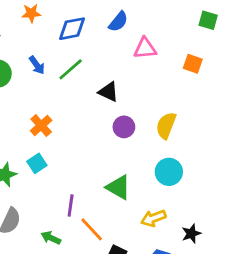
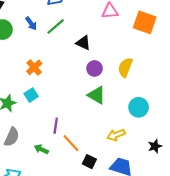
orange square: (193, 64) -> (145, 22), size x1.6
cyan circle: (169, 172) -> (139, 107), moved
green triangle: (118, 187) -> (97, 95), moved
black star: (191, 234) -> (155, 146), moved

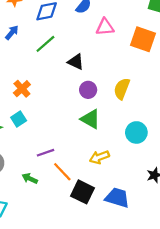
blue arrow: (31, 23) -> (12, 33), moved, turned -104
purple line: (56, 126) -> (45, 153), turned 63
yellow arrow: (116, 135) -> (99, 157), moved
black square: (89, 162) -> (83, 192), size x1.5

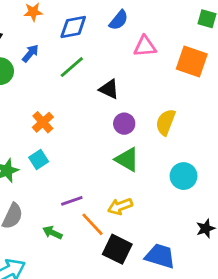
yellow arrow: (99, 157) -> (120, 206), moved

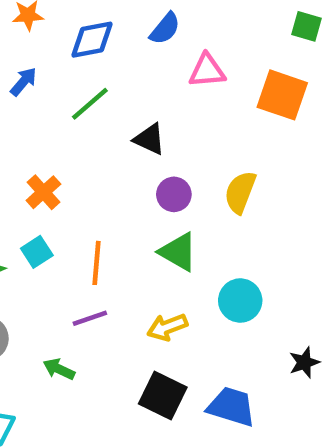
cyan circle: (184, 176) -> (240, 301), moved
orange line: (92, 224) -> (97, 263), moved, turned 48

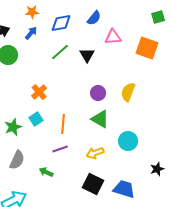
green square: (307, 26) -> (158, 17), turned -32
blue arrow: (24, 82) -> (31, 33), moved
black triangle: (150, 139) -> (87, 55), moved, turned 35

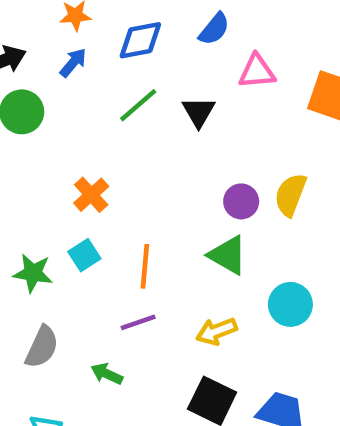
purple circle: (98, 93) -> (241, 201), moved
green star: (13, 127) -> (33, 273), turned 30

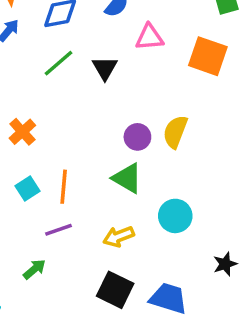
cyan square: (84, 255) -> (28, 188), moved
green arrow: (107, 374) -> (34, 269), turned 115

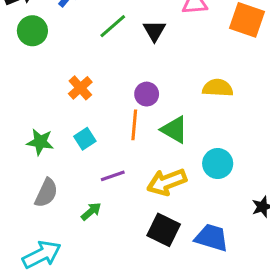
yellow semicircle: (175, 132) -> (218, 88), turned 72
purple circle: (137, 137) -> (147, 94), moved
orange line: (64, 187) -> (134, 125), moved
yellow arrow: (119, 237) -> (167, 182), size x1.4

